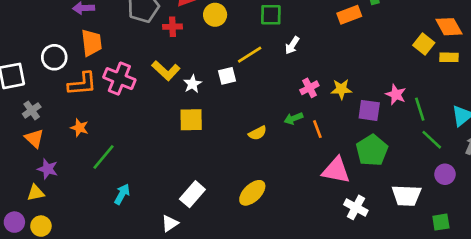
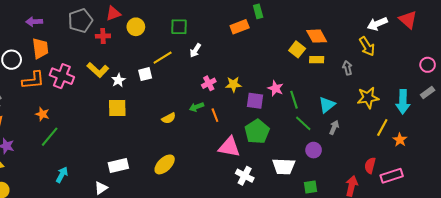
orange star: (80, 128) -> (42, 114), moved
cyan arrow: (122, 194) -> (62, 175), moved
white rectangle: (192, 194) -> (118, 165), turned 36

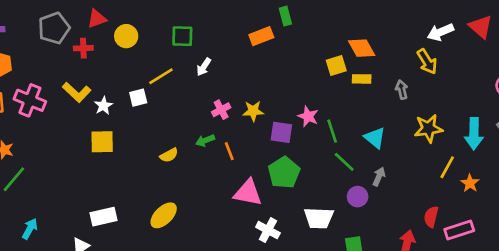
yellow square: (297, 49) -> (336, 66), turned 35
cyan triangle: (327, 105) -> (375, 138), turned -42
gray arrow: (334, 127) -> (379, 177), moved

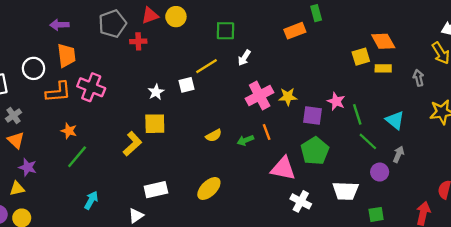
yellow circle: (126, 36) -> (176, 17), moved
yellow L-shape: (77, 92) -> (132, 144), moved, turned -85
pink cross: (221, 110) -> (260, 95), size x1.6
green arrow: (205, 140) -> (245, 140), moved

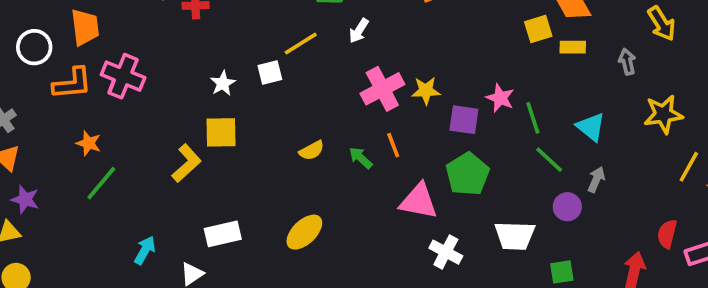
green arrow: (245, 140) -> (361, 158), turned 63
cyan arrow: (91, 200) -> (145, 250), moved

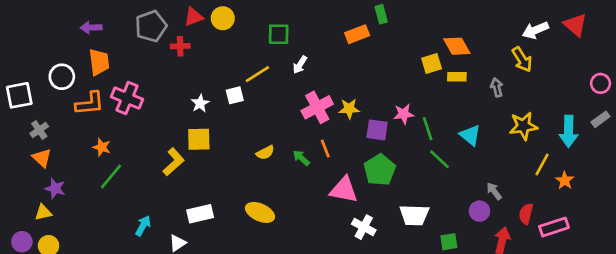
pink star: (500, 98) -> (404, 114), turned -30
gray arrow: (596, 180) -> (494, 191), moved, turned -60
purple circle: (567, 207) -> (479, 211), moved
yellow ellipse: (304, 232) -> (260, 212), turned 68

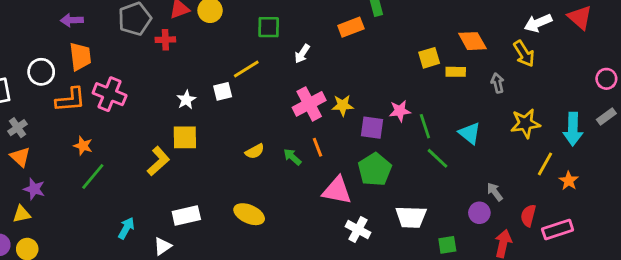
orange diamond: (457, 46) -> (472, 41), moved
white arrow: (300, 65) -> (302, 54), moved

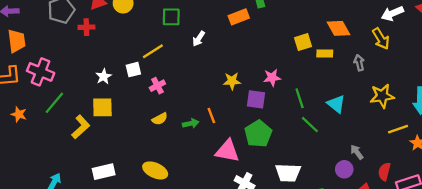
pink cross: (309, 104) -> (157, 86), moved, size x0.6
pink star: (400, 111) -> (272, 78), moved
green arrow: (292, 157) -> (191, 123), turned 126
yellow line: (545, 164) -> (398, 129), turned 42
green line: (93, 176) -> (54, 103), moved

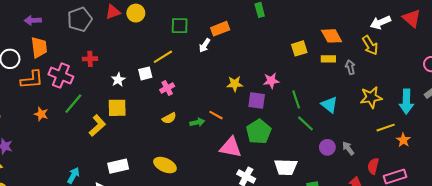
orange rectangle: (239, 17) -> (220, 29), moved
red cross: (86, 27) -> (90, 59), moved
yellow rectangle: (325, 54) -> (328, 59), moved
orange line: (211, 115) -> (216, 115), turned -40
purple circle: (344, 169) -> (327, 147), moved

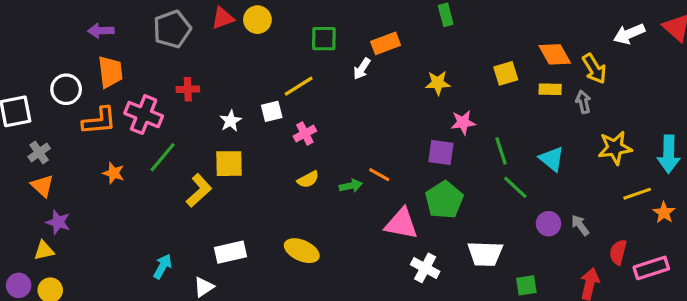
yellow arrow: (370, 45) -> (594, 69), moved
yellow star: (235, 84) -> (438, 83), moved

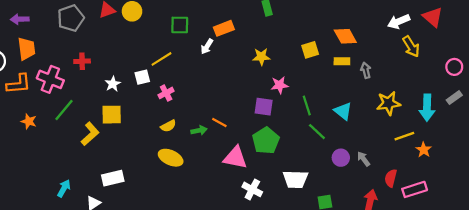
yellow arrow: (594, 69) -> (411, 46), moved
yellow ellipse: (302, 251) -> (171, 158), moved

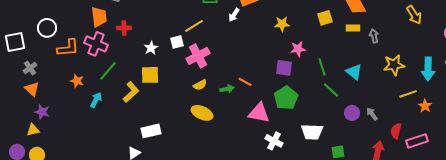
orange trapezoid: (26, 49) -> (99, 17), moved
pink cross: (166, 93) -> (198, 56), size x1.6
cyan arrow: (64, 188) -> (96, 100), moved

